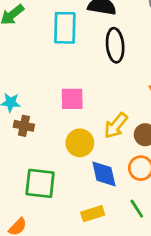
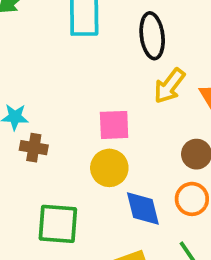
pink square: (72, 99) -> (114, 125), moved
yellow arrow: (116, 126) -> (169, 86), moved

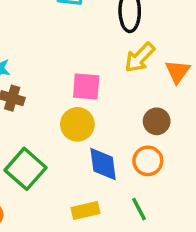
green square: (58, 224) -> (25, 169), turned 30

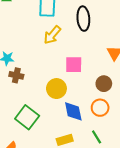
yellow arrow: (140, 58) -> (52, 35), moved
pink square: (86, 87) -> (74, 65), moved

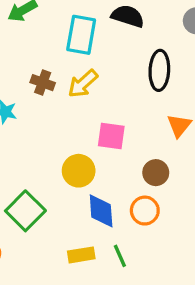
black ellipse: (83, 19) -> (159, 70), moved
brown cross: (16, 75) -> (43, 83), moved
green line: (97, 137) -> (120, 256), moved

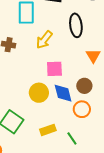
yellow arrow: (83, 84) -> (44, 40), moved
blue diamond: (101, 211) -> (63, 93), moved
yellow rectangle: (81, 255) -> (48, 130), moved

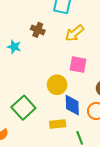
blue diamond: (63, 93) -> (72, 105), moved

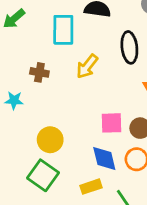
pink square: (78, 65) -> (111, 123), moved
yellow circle: (57, 85) -> (50, 140), moved

